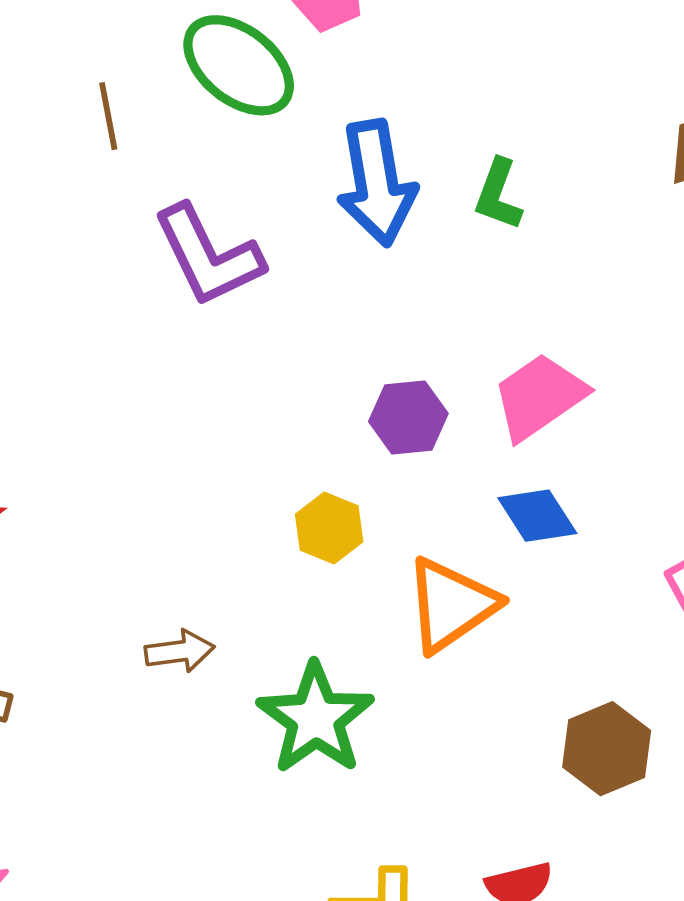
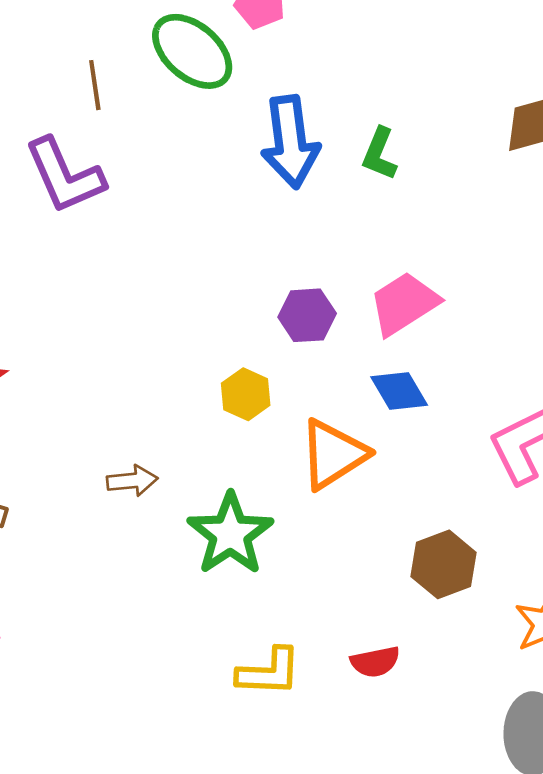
purple L-shape: (208, 256) -> (65, 176), moved

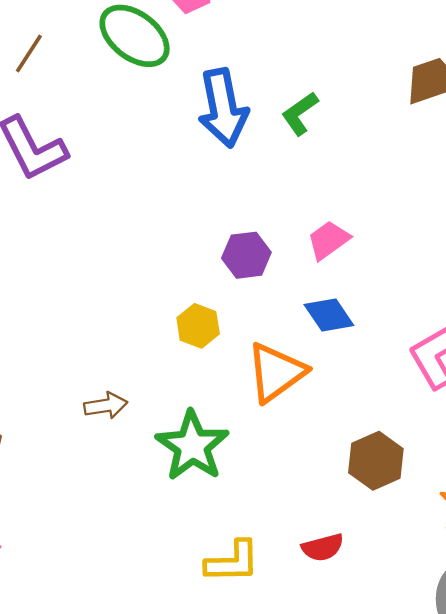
brown line: (95, 85) -> (29, 54), moved, turned 45
green L-shape: (379, 154) -> (300, 114), turned 36
pink trapezoid: (404, 304) -> (329, 240), size x0.7

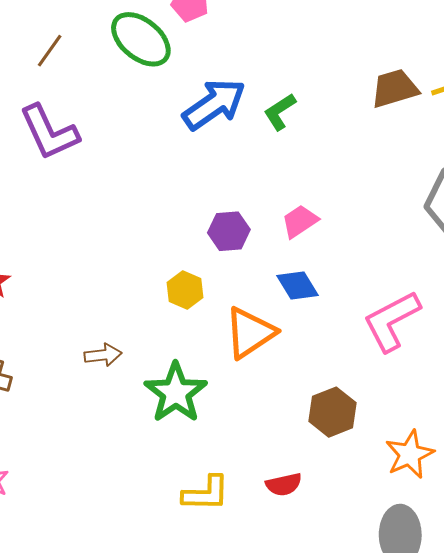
blue arrow: (223, 108) -> (214, 104), turned -116

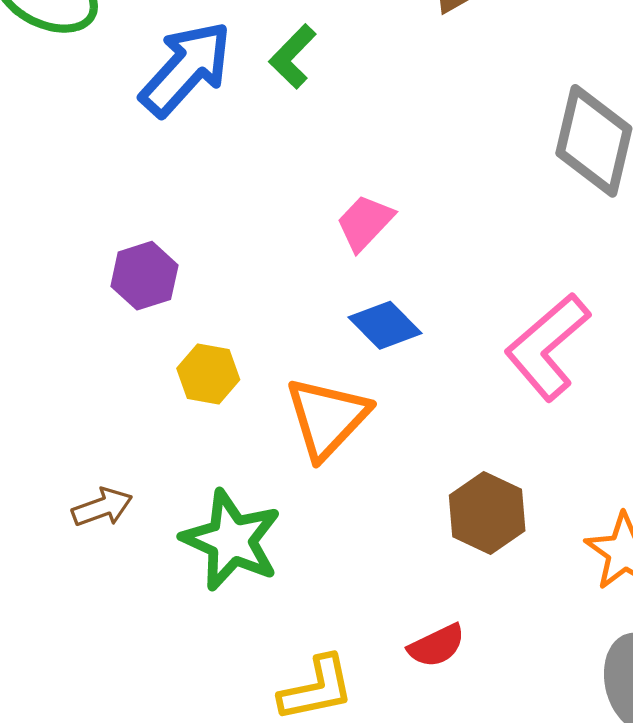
purple hexagon: (229, 231) -> (144, 276), moved

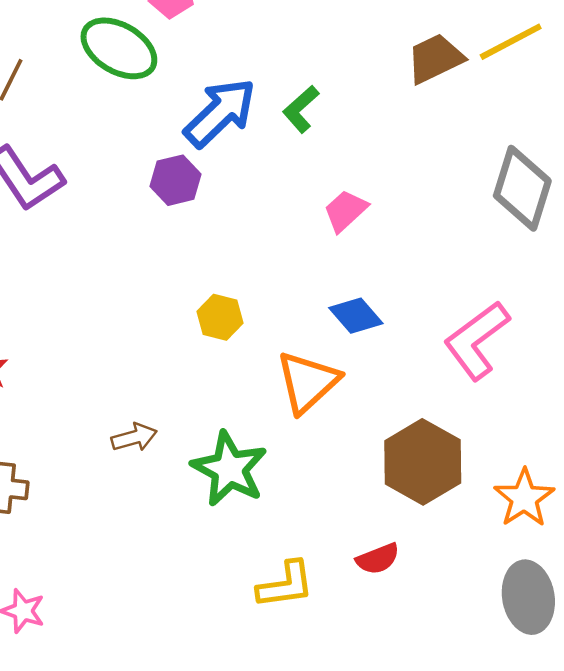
pink trapezoid: (365, 223) -> (345, 211), moved
purple hexagon: (144, 276) -> (176, 180), moved
yellow hexagon: (208, 374) -> (220, 317), moved
brown hexagon: (487, 513) -> (423, 462), size x1.4

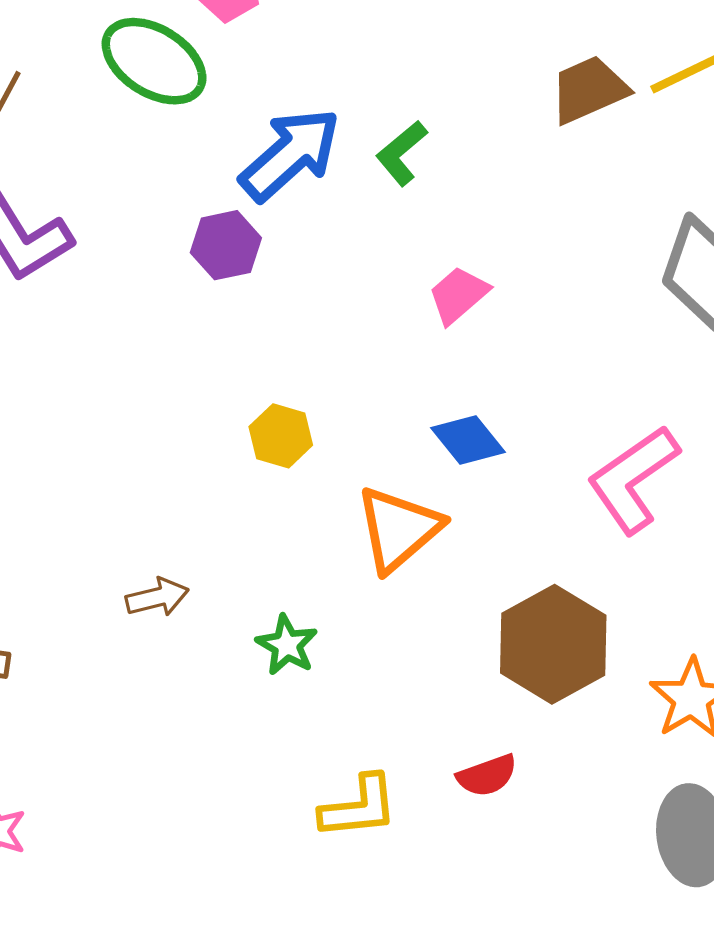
green star: (229, 469) -> (287, 645), size x0.6

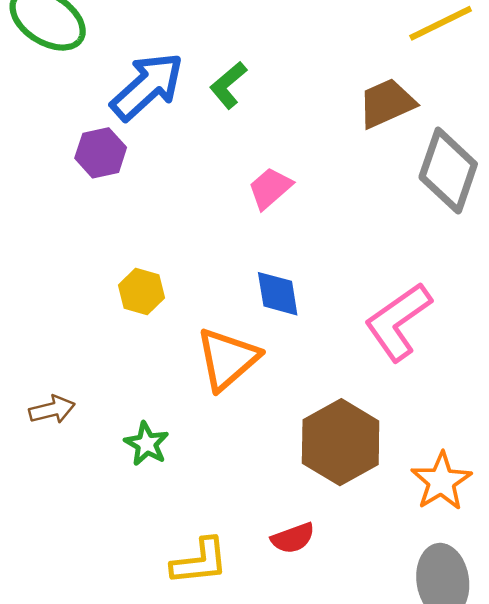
brown trapezoid: (589, 90) -> (387, 103), moved
blue diamond: (468, 440) -> (278, 294), turned 30

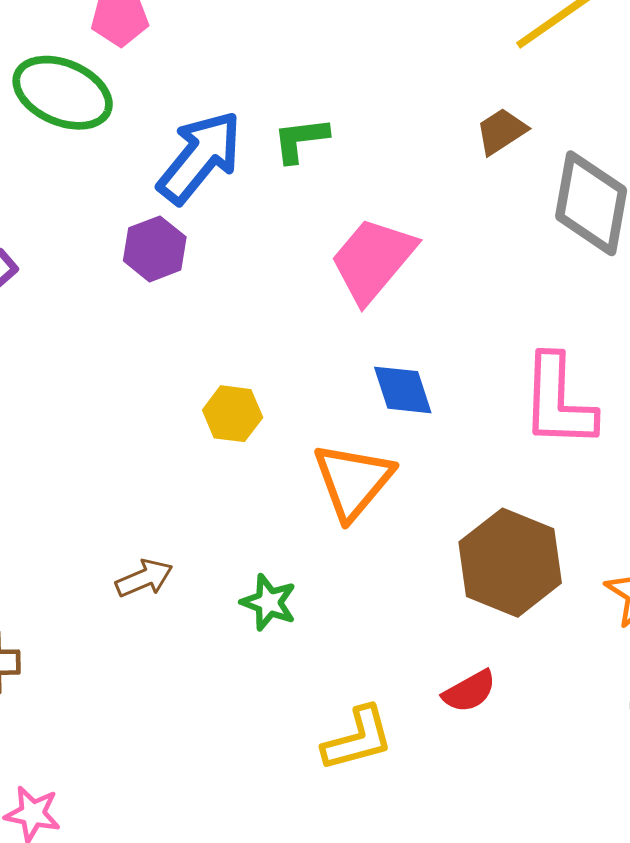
green L-shape: (228, 85) -> (300, 140), turned 42
brown trapezoid: (387, 103) -> (501, 131), size x0.7
pink trapezoid: (270, 188) -> (373, 260), size x1.6
pink L-shape: (398, 322) -> (558, 401), turned -44

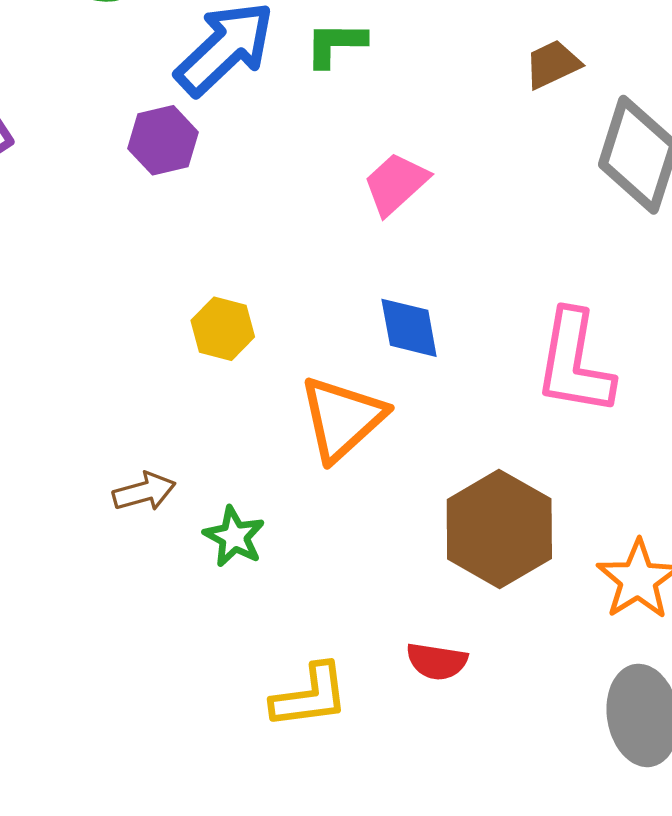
pink trapezoid: (373, 260) -> (396, 184), size x0.7
brown arrow: (144, 578) -> (144, 492), moved
red semicircle: (469, 691) -> (437, 661), turned 30

